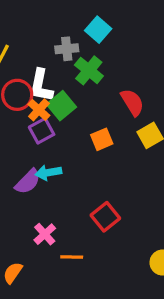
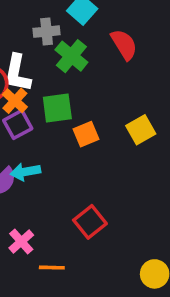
red semicircle: (132, 102) -> (124, 45), moved
green square: (61, 106) -> (57, 108), moved, turned 32

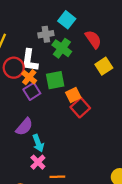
yellow square: (141, 130) -> (104, 66), moved
cyan arrow: (25, 172) -> (38, 143), moved, turned -98
red square: (90, 222) -> (80, 108), moved

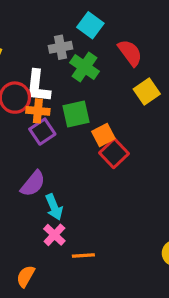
orange cross: (29, 77) -> (38, 111), turned -32

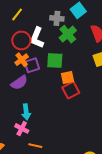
orange cross: (38, 111) -> (22, 60), moved, turned 32
purple semicircle: (33, 184) -> (19, 83), moved
pink cross: (54, 235) -> (22, 128), turned -32

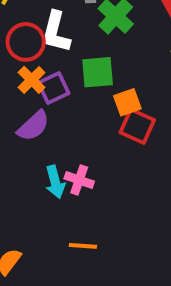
red square: (71, 90) -> (137, 126), turned -30
pink cross: (22, 128) -> (79, 180), moved

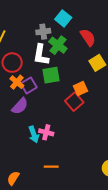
white L-shape: (56, 32) -> (41, 55), moved
orange square: (127, 102) -> (80, 88), moved
red square: (137, 126) -> (74, 102), turned 30

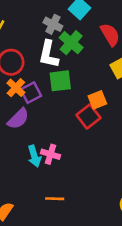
gray cross: (43, 32) -> (53, 24), turned 32

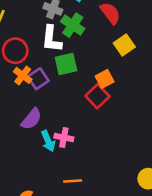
purple semicircle: (18, 119) -> (31, 119), moved

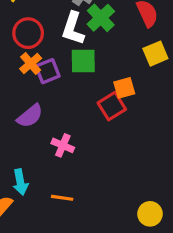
cyan arrow: (48, 141) -> (20, 182), moved

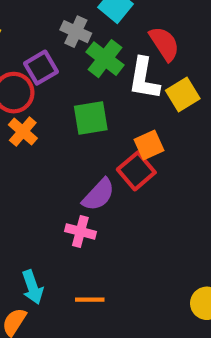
white L-shape: (73, 28) -> (144, 79), moved
purple square: (48, 71) -> (41, 68), moved
purple semicircle: (30, 116) -> (99, 195), moved

